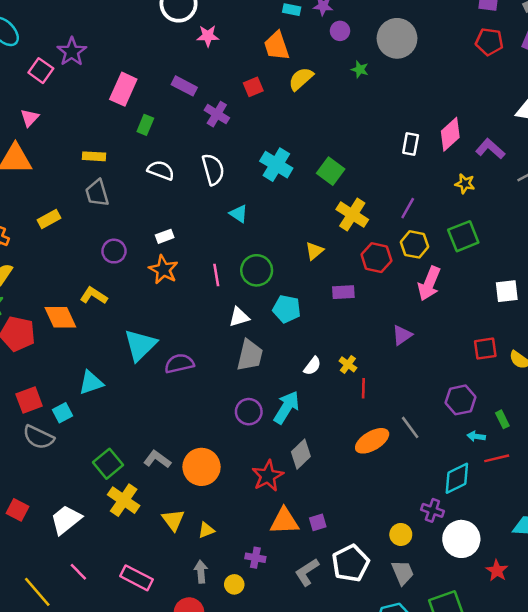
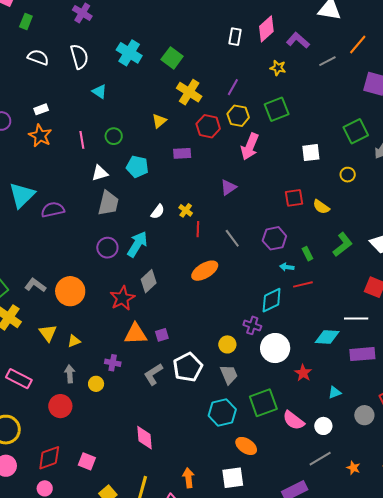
green circle: (257, 270) -> (114, 136), size x0.7
gray line: (410, 427) -> (232, 238), moved

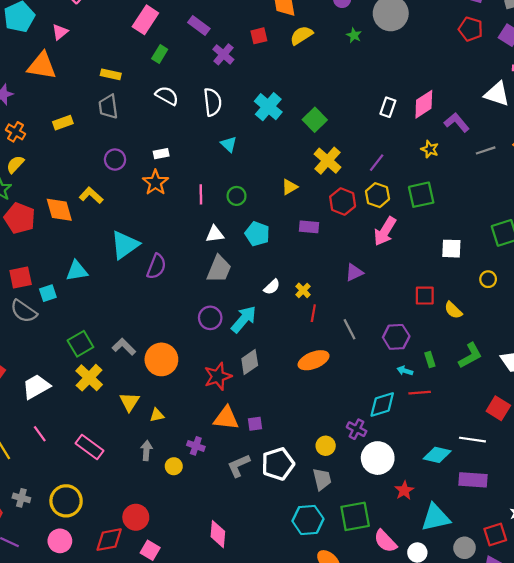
purple semicircle: (53, 210) -> (156, 266), turned 115
cyan triangle: (335, 392) -> (436, 517), size x2.0
red circle: (60, 406) -> (136, 517), moved

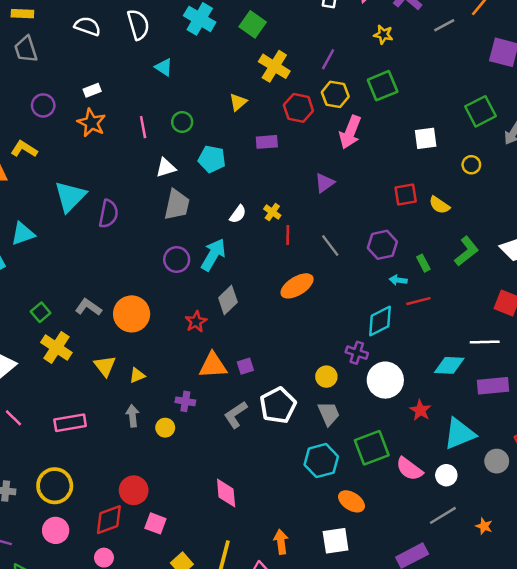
green square: (80, 344) -> (41, 312), size x0.7
red star: (218, 376) -> (196, 322), size x0.7
pink rectangle: (90, 447) -> (70, 423), turned -36

